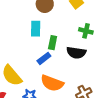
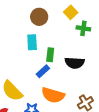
green cross: (86, 31) -> (83, 28), moved

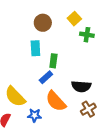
black semicircle: (75, 63) -> (81, 86), moved
orange semicircle: (53, 95) -> (56, 101), turned 30

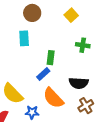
brown circle: (43, 23) -> (32, 13), moved
green cross: (87, 35) -> (83, 45), moved
cyan rectangle: (35, 48) -> (24, 38), moved

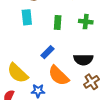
green rectangle: (51, 58) -> (58, 23), moved

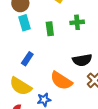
cyan rectangle: (27, 17) -> (25, 23), moved
blue rectangle: (48, 52) -> (27, 59), moved

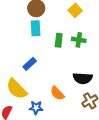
green cross: (77, 22) -> (79, 40), moved
orange semicircle: (61, 81) -> (57, 93), size x0.7

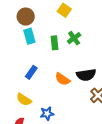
green cross: (79, 40) -> (74, 38), turned -32
yellow semicircle: (17, 89) -> (24, 100), size x0.7
orange semicircle: (57, 93) -> (62, 79), moved

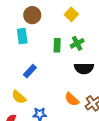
cyan rectangle: (29, 36) -> (22, 36), moved
black semicircle: (86, 75) -> (84, 68), moved
orange semicircle: (62, 79) -> (72, 99), moved

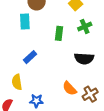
green cross: (77, 43) -> (85, 26), moved
yellow semicircle: (19, 97) -> (17, 82), turned 35

